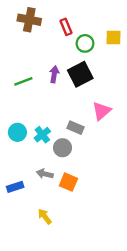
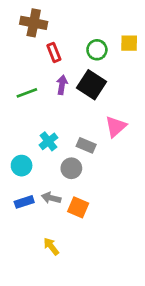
red rectangle: (66, 27) -> (54, 52), moved
black square: (80, 74) -> (92, 85), turned -30
cyan circle: (17, 132) -> (22, 166), moved
cyan cross: (42, 135) -> (48, 141), moved
blue rectangle: (15, 187) -> (24, 202), moved

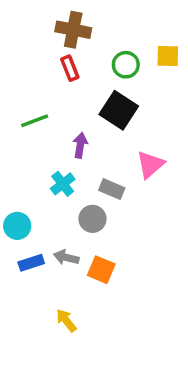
brown cross: (34, 23) -> (73, 30), moved
purple arrow: (62, 85) -> (80, 145), moved
cyan circle: (22, 166) -> (17, 226), moved

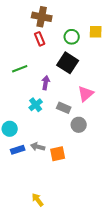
gray circle: (92, 219) -> (79, 125), moved
orange square: (101, 270) -> (58, 154), turned -35
yellow arrow: (66, 320) -> (38, 200), moved

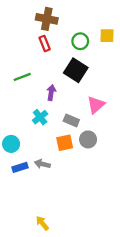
orange square: (58, 154) -> (65, 143), moved

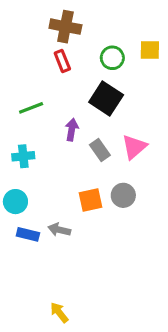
cyan cross: (40, 117) -> (23, 156), moved, turned 32
gray rectangle: (71, 120) -> (100, 150), moved, turned 32
blue rectangle: (20, 167) -> (28, 234), turned 32

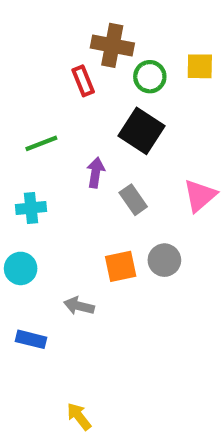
brown cross: (65, 27) -> (112, 45), moved
pink triangle: (134, 147) -> (200, 195), moved
blue rectangle: (28, 234) -> (31, 339), moved

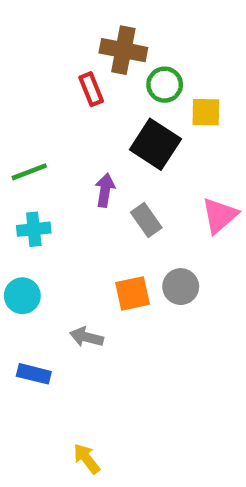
yellow square: (200, 66) -> (206, 112), moved
green line: (41, 143) -> (29, 172), moved

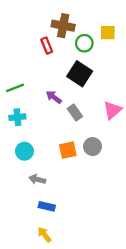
yellow square: (206, 112) -> (108, 33), moved
purple arrow: (105, 190) -> (54, 97), turned -63
cyan circle: (22, 296) -> (24, 151), moved
gray arrow: (87, 337) -> (37, 179), moved
blue rectangle: (34, 374) -> (47, 206), moved

